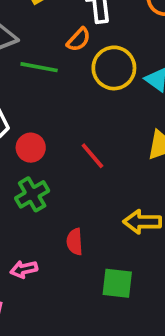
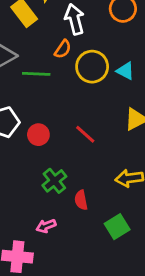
green cross: (32, 194) -> (54, 181), moved
green square: (117, 283) -> (117, 227), turned -30

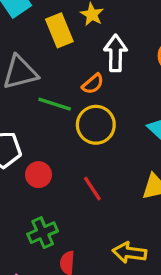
yellow circle: (92, 67) -> (96, 125), moved

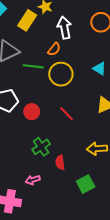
yellow rectangle: (59, 30) -> (27, 20), turned 66

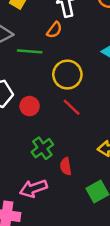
yellow circle: (61, 74) -> (67, 75), moved
pink arrow: (33, 180) -> (33, 188), size x1.5

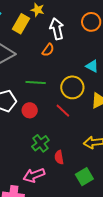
green line: (30, 51) -> (36, 82), moved
yellow circle: (67, 75) -> (72, 87), moved

